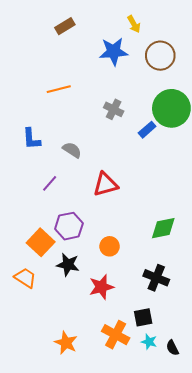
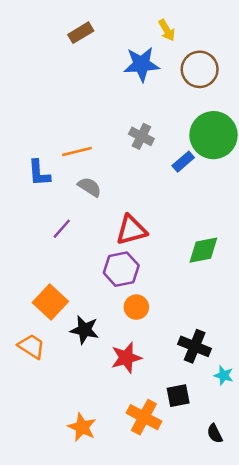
orange line: (59, 89) -> (77, 152), moved
purple hexagon: (69, 226) -> (121, 269), moved
green diamond: (163, 228) -> (203, 250), moved
cyan star: (149, 342) -> (224, 375), moved

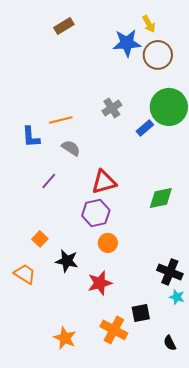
yellow arrow: (167, 30) -> (149, 24), moved
blue star: (141, 64) -> (127, 43), moved
gray cross: (141, 136) -> (112, 108), turned 30
orange square: (50, 302) -> (40, 239), size x0.6
black cross: (195, 346) -> (170, 272), moved

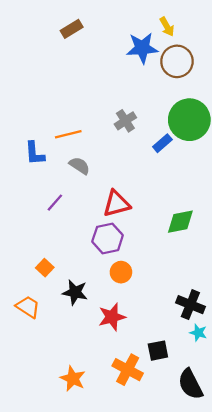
black semicircle: (170, 343) -> (190, 384), size x1.8

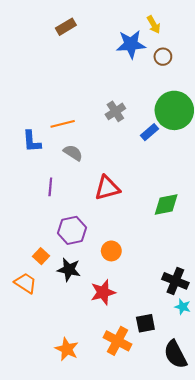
brown circle: (177, 61) -> (163, 57), size x0.6
purple line: (55, 203) -> (50, 187), turned -36
purple hexagon: (108, 238) -> (72, 230), moved
orange square: (45, 268) -> (41, 256), moved

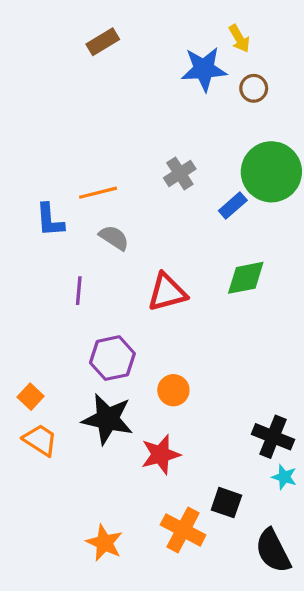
green diamond: (166, 204) -> (246, 278), moved
orange square: (41, 256) -> (31, 397), moved
black star: (69, 270) -> (108, 419), size x1.4
black square: (145, 323) -> (226, 503), turned 30

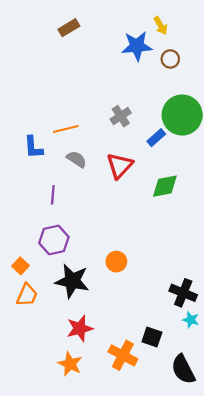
red triangle: (167, 292) -> (120, 166), moved, turned -32
purple hexagon: (112, 358) -> (54, 240), moved
orange trapezoid: (40, 440) -> (27, 295), turned 80
red star: (161, 454) -> (80, 328), moved

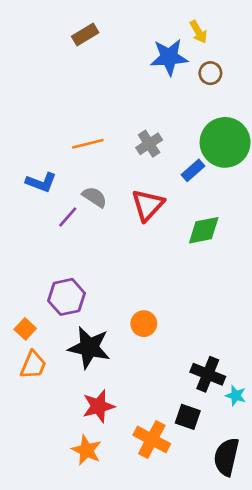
orange line: (66, 129) -> (88, 144), moved
blue L-shape: (33, 147) -> (41, 182), turned -65
purple line: (53, 195) -> (68, 217), moved, turned 36
black cross: (183, 293) -> (208, 374), moved
black semicircle: (183, 369) -> (226, 457), turned 40

